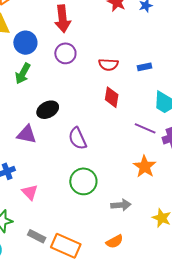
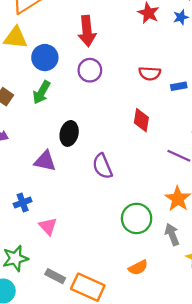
red semicircle: (108, 65) -> (150, 73), moved
black ellipse: (48, 110) -> (69, 133), turned -50
green circle: (83, 181) -> (137, 218), moved
gray arrow: (121, 205) -> (172, 234), moved, turned -108
orange semicircle: (115, 242) -> (138, 268), moved

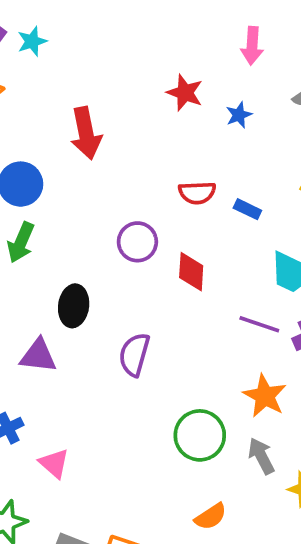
blue star: (181, 17) -> (239, 115), moved
purple circle: (90, 70) -> (137, 242), moved
blue rectangle: (179, 86) -> (247, 209), turned 42
purple semicircle: (102, 166) -> (134, 355), turned 45

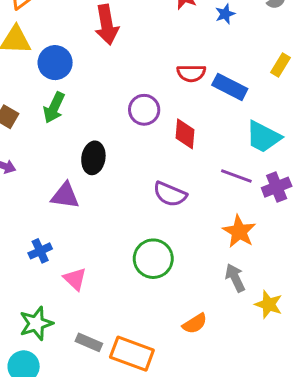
blue rectangle: (247, 209) -> (230, 87), size x1.6
purple semicircle: (134, 355) -> (170, 194), moved, turned -84
green circle: (200, 435) -> (153, 259), moved

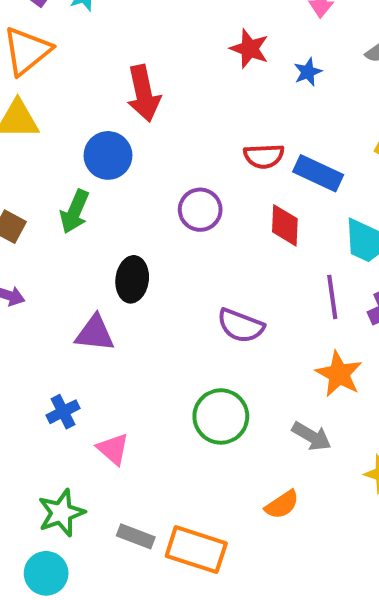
blue circle: (55, 63) -> (108, 155), moved
red diamond: (185, 134) -> (285, 225), moved
purple line: (236, 176) -> (332, 297), turned 64
gray arrow: (235, 278) -> (312, 436), moved, turned 148

